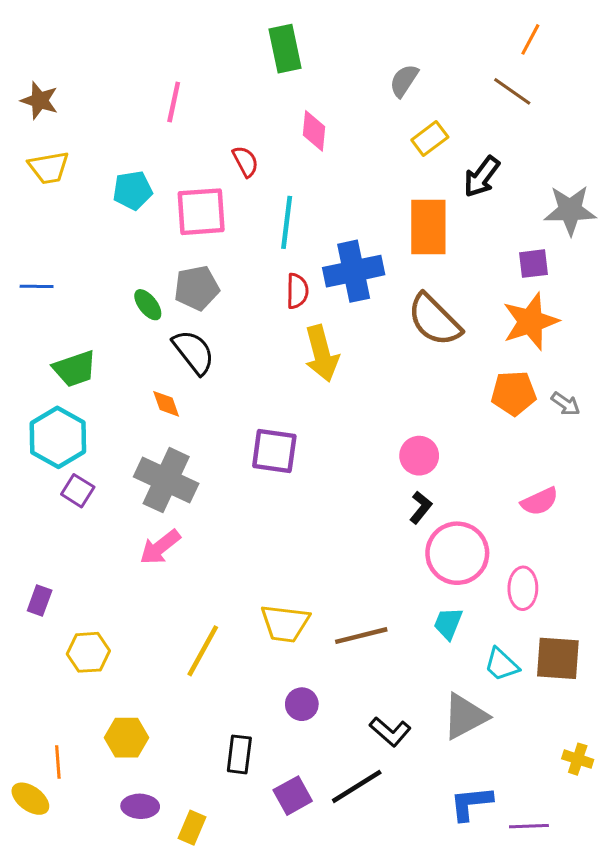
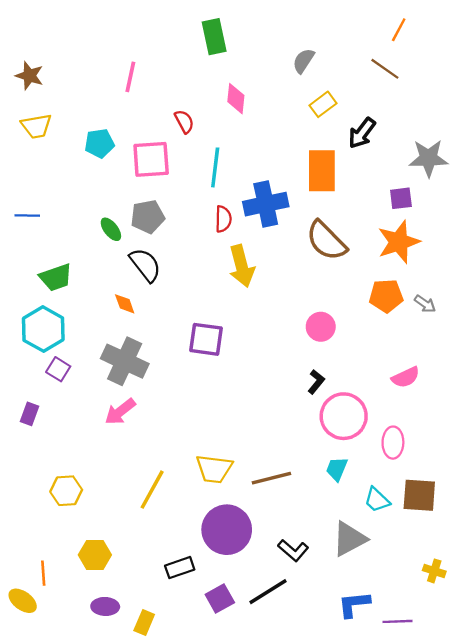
pink circle: (419, 456) -> (321, 327), moved
purple rectangle: (40, 600) -> (30, 414), moved
purple circle: (302, 704) -> (227, 530), size x2.0
black rectangle: (239, 754) -> (180, 568), turned 64

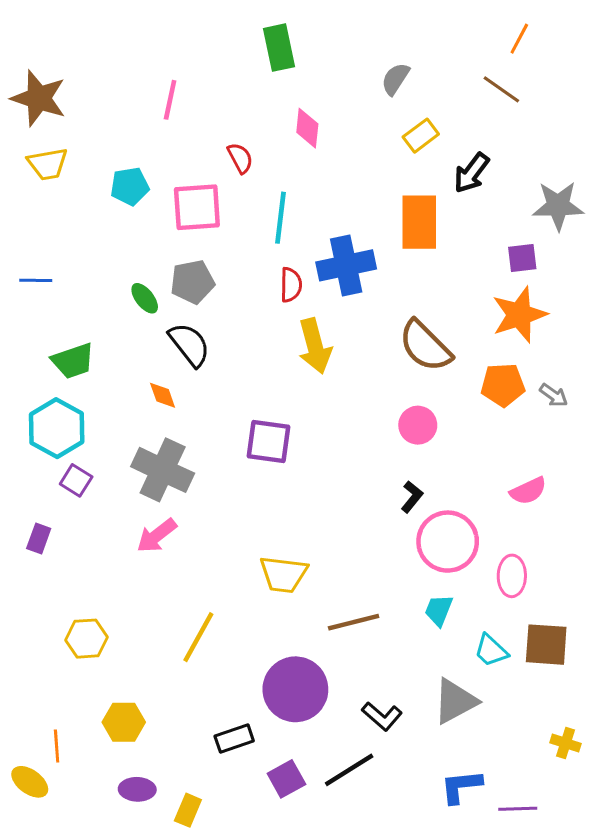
brown star: (30, 76) -> (39, 98), size x1.5
brown semicircle: (326, 241) -> (425, 346), moved
yellow trapezoid: (214, 469) -> (283, 574), moved

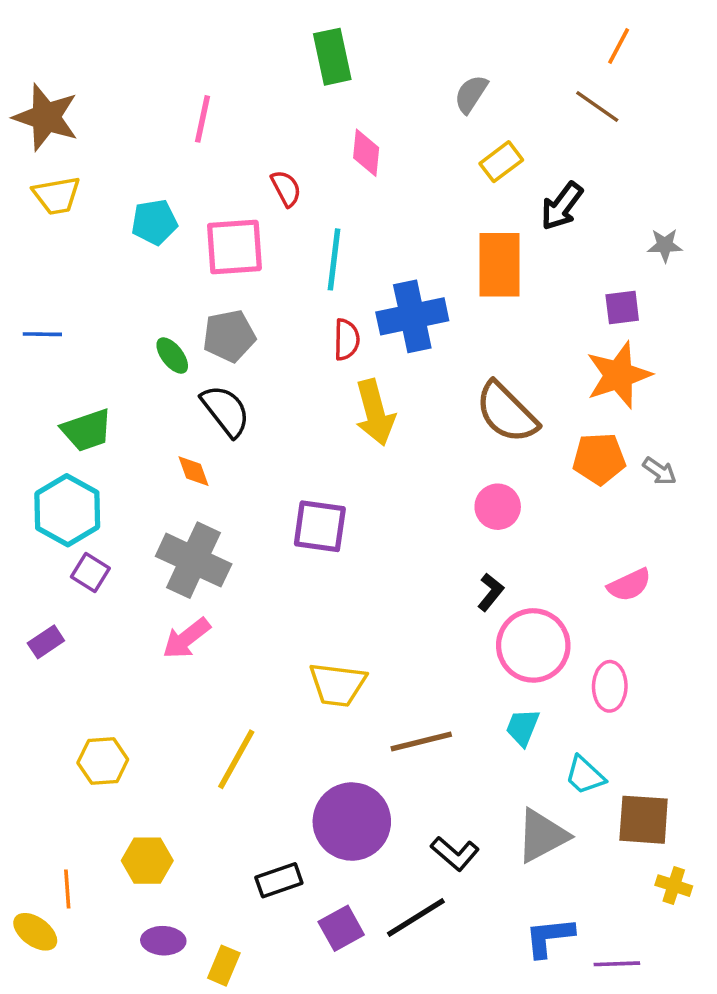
gray star: (558, 206) -> (665, 245), size x0.6
purple rectangle: (39, 539) -> (46, 642), turned 36
brown square: (546, 645) -> (644, 820), moved

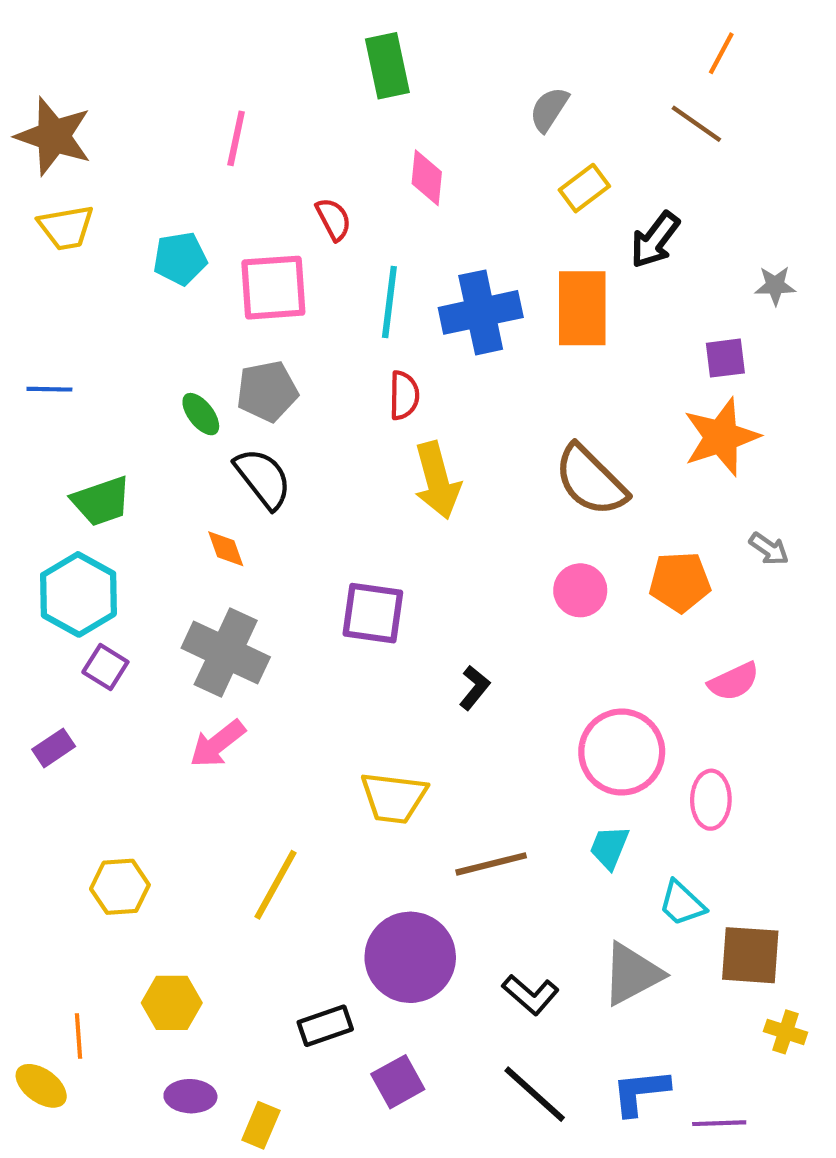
blue cross: (412, 316) -> (481, 312), moved
orange pentagon: (599, 459) -> (680, 582), moved
black L-shape: (491, 592) -> (475, 688), moved
black line: (416, 918) -> (535, 1094), moved, turned 74

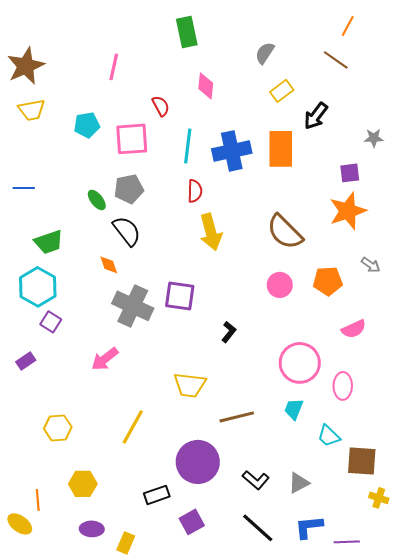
brown star: (54, 136) -> (26, 66), turned 30
gray cross: (226, 653) -> (133, 306), moved
gray triangle: (632, 974) -> (299, 483), moved, size x0.7

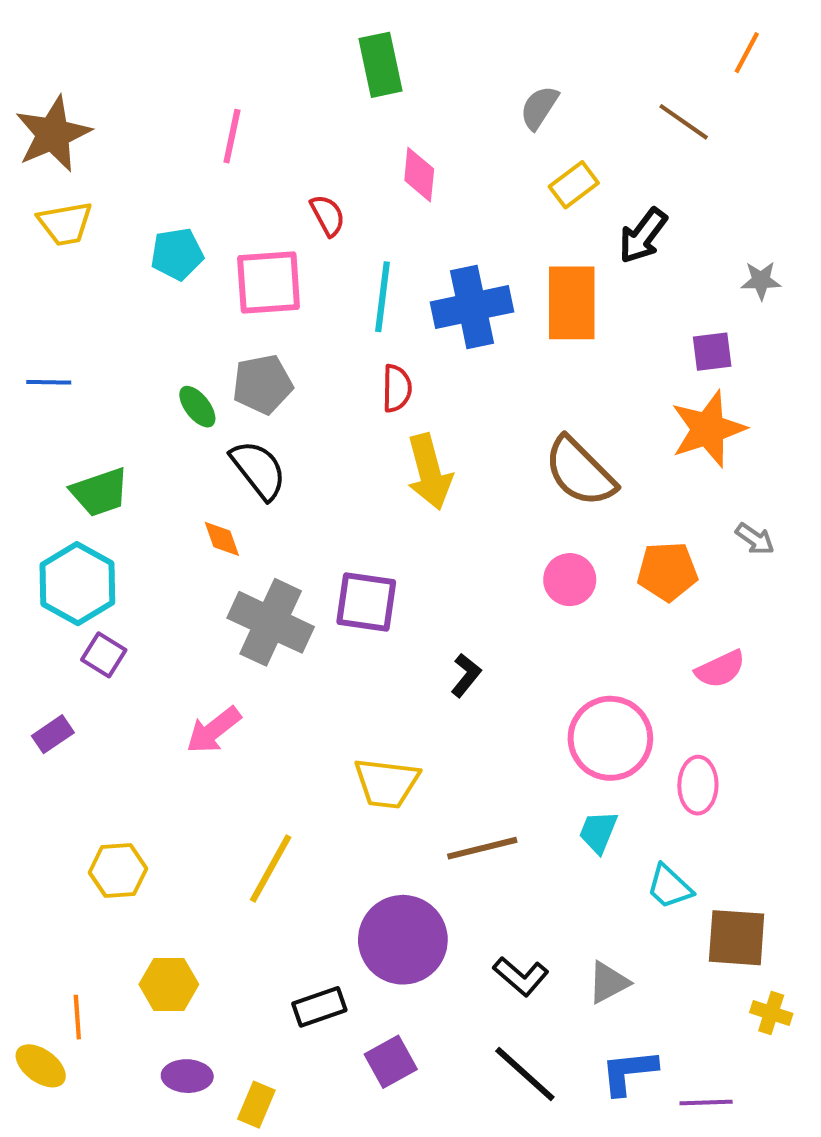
orange line: (348, 26) -> (747, 53), moved

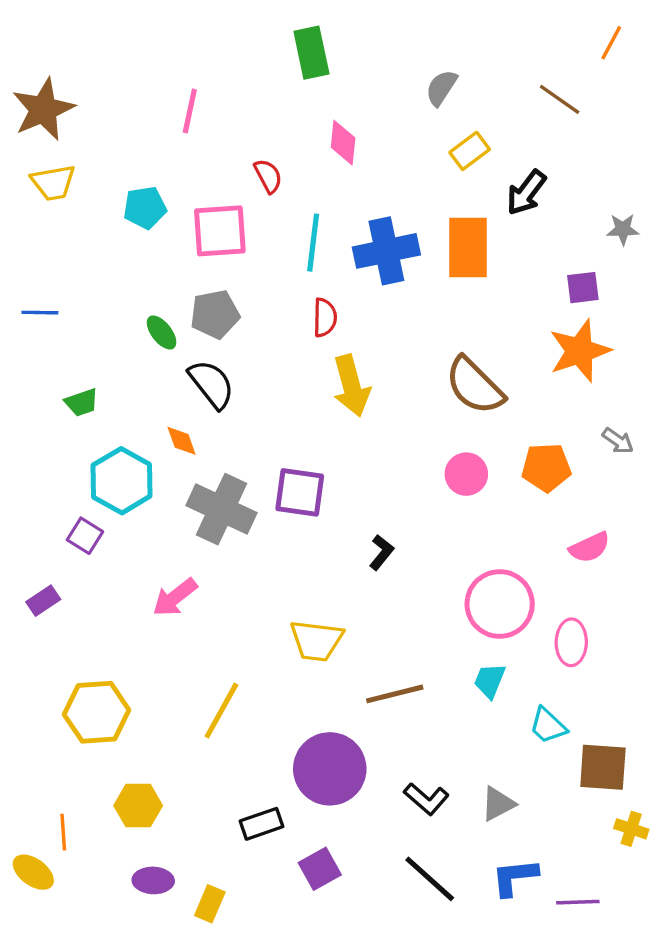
green trapezoid: (100, 492) -> (82, 402), size x0.7
cyan hexagon: (77, 584) -> (122, 481), moved
yellow hexagon: (118, 871) -> (97, 712), size x1.4

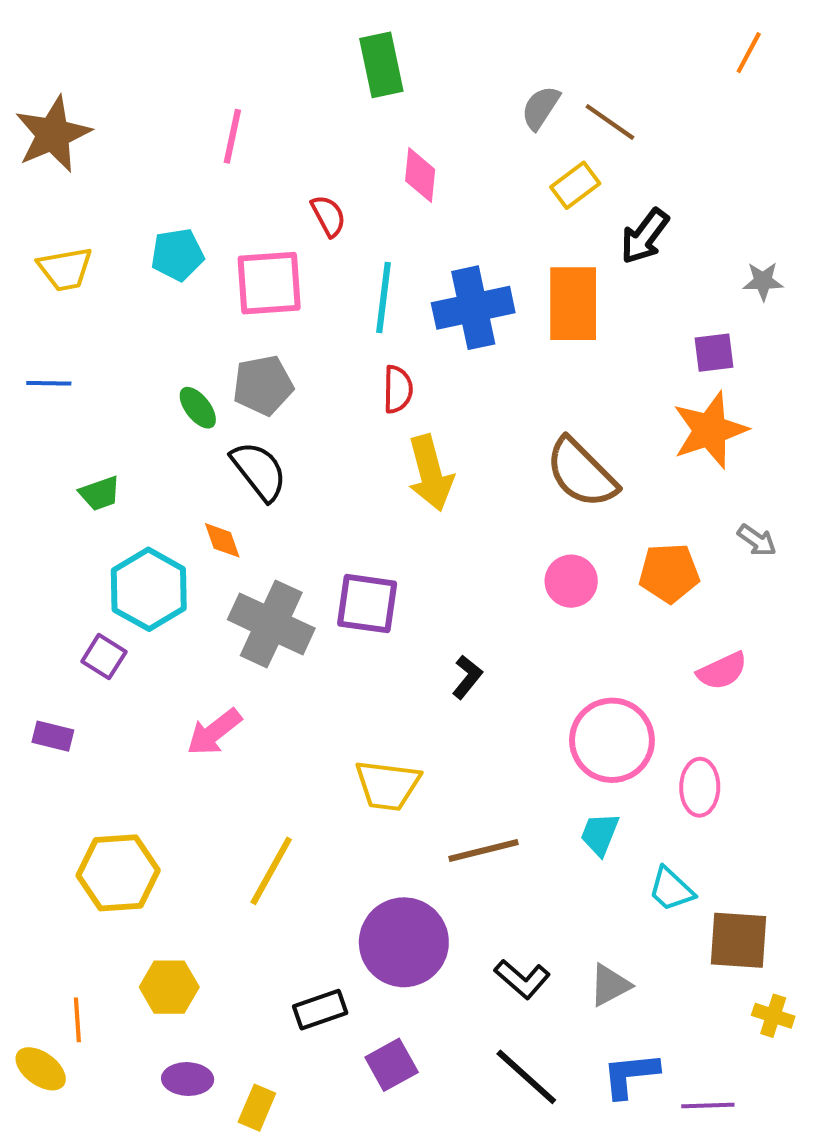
brown line: (560, 99) -> (610, 122), moved
yellow trapezoid: (53, 183) -> (65, 269), moved
purple rectangle: (43, 601) -> (53, 736), turned 48

